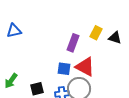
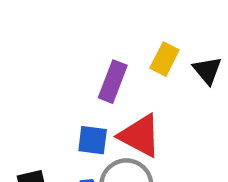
black triangle: (115, 38) -> (207, 70), turned 32

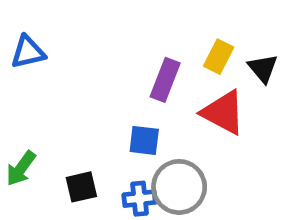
red triangle: (140, 136) -> (223, 113), moved

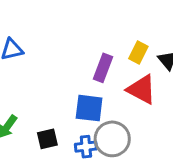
blue square: (144, 140) -> (89, 108), size x1.4

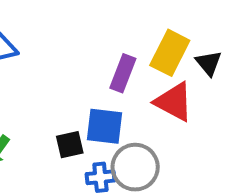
yellow rectangle: (138, 52) -> (170, 53), size x1.5
black square: (47, 139) -> (70, 145), moved

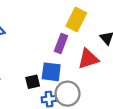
yellow rectangle: (170, 53) -> (76, 20), moved
red triangle: (174, 102) -> (88, 59), turned -45

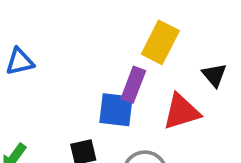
blue square: (51, 72) -> (116, 110), moved

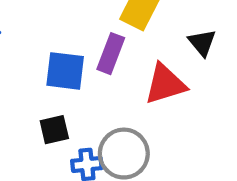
blue square: (116, 110) -> (65, 71), moved

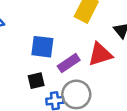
purple rectangle: (111, 54) -> (69, 63), moved, turned 35

